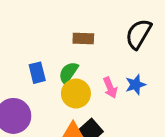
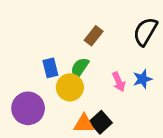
brown rectangle: (83, 38) -> (94, 36), turned -54
yellow circle: (76, 94) -> (70, 87), moved

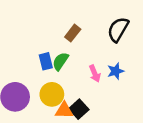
blue rectangle: (50, 68) -> (46, 61), moved
yellow circle: (70, 87) -> (52, 94), moved

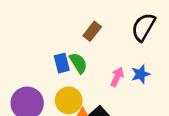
green semicircle: (60, 61) -> (78, 63), turned 114
pink arrow: (95, 74) -> (117, 77), turned -133

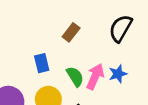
green semicircle: (78, 63) -> (75, 76), moved
pink arrow: (117, 77) -> (95, 76), size x1.4

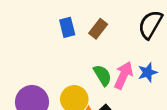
blue rectangle: (42, 63) -> (67, 27), moved

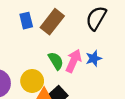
brown rectangle: (98, 29) -> (52, 22), size x1.5

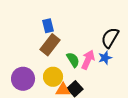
black semicircle: (96, 18) -> (110, 38), moved
brown rectangle: (52, 22) -> (50, 45), moved

